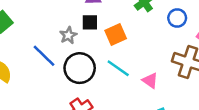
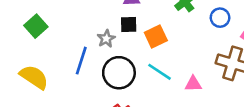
blue line: (44, 56) -> (81, 61), turned 65
pink triangle: (150, 80) -> (193, 84), turned -35

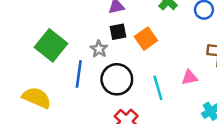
green square: (36, 26) -> (51, 45), moved, size x1.4
cyan line: (159, 72) -> (158, 88), moved, turned 50

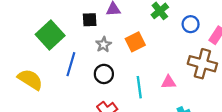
black square: (118, 32) -> (90, 20), moved
gray star: (99, 49) -> (104, 45), moved
black circle: (117, 79) -> (104, 74), size x0.7

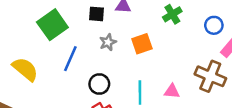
blue circle: (191, 24) -> (214, 25), moved
black circle: (104, 74) -> (99, 84), moved

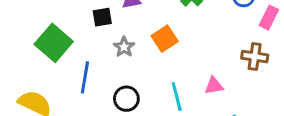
brown cross: (210, 76) -> (255, 57), size x0.7

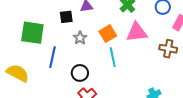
green square: (54, 43) -> (32, 33), turned -35
pink triangle: (214, 86) -> (137, 32), moved, size x1.6
cyan line: (177, 97) -> (113, 57), moved

